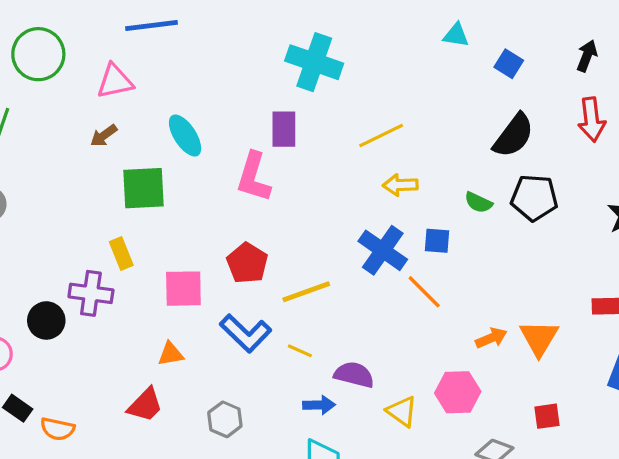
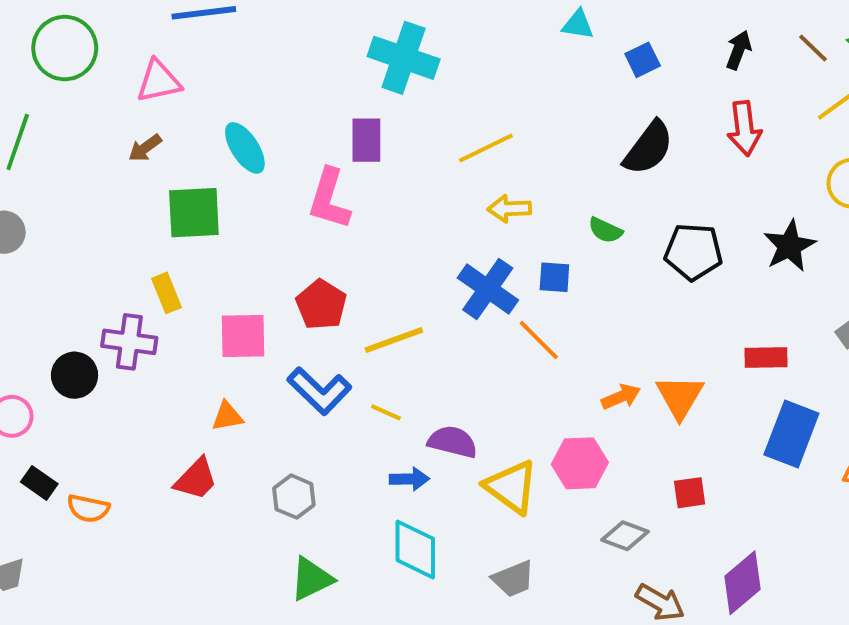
blue square: (509, 64) -> (643, 60), turned 32
black pentagon: (534, 198) -> (693, 252), moved
yellow triangle: (402, 411) -> (511, 487), size x1.4

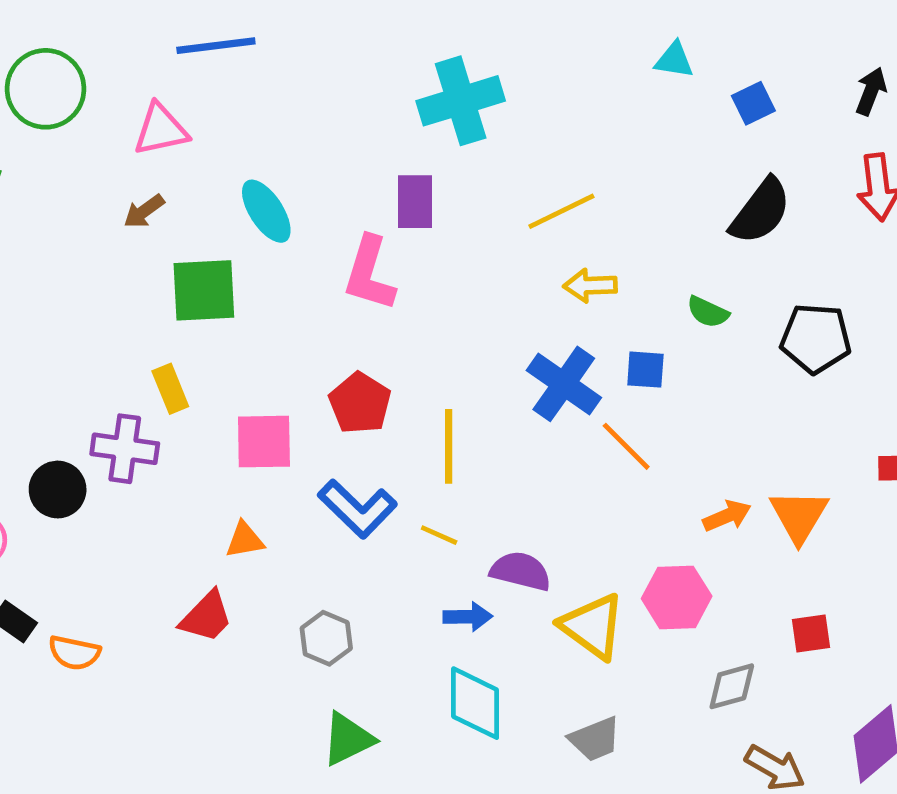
cyan cross: (404, 58) -> (461, 101), turned -36
yellow line: (394, 340) -> (449, 446), turned -70
gray diamond: (625, 536) -> (732, 686), turned -36

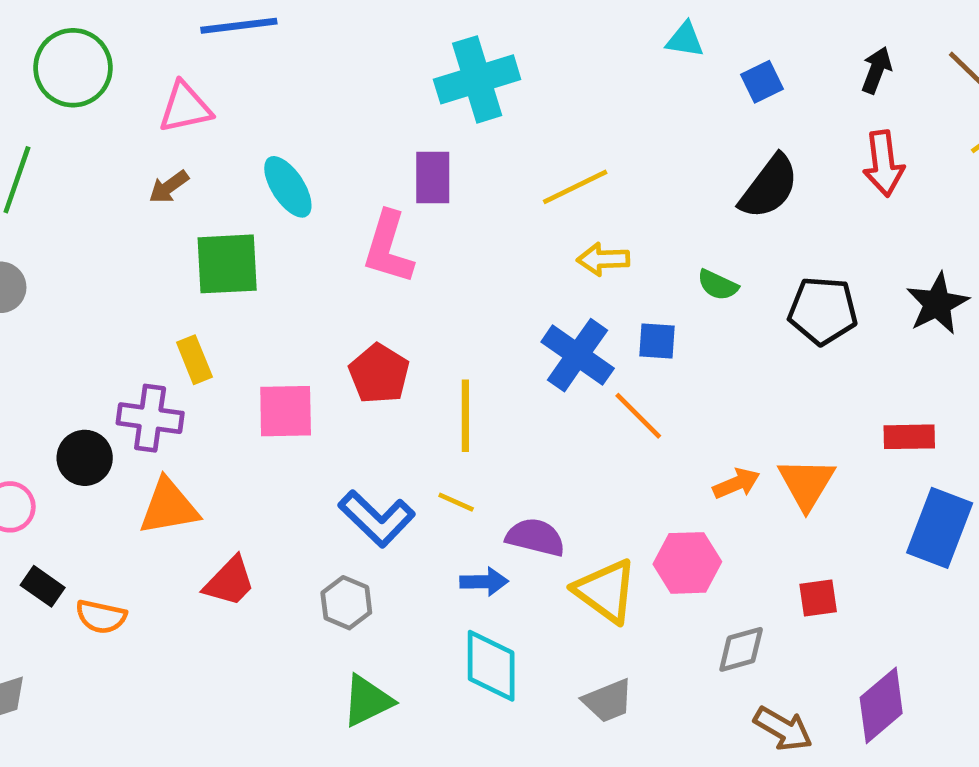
blue L-shape: (357, 509) -> (377, 519), moved
orange triangle: (245, 540) -> (169, 507), moved, size x1.6

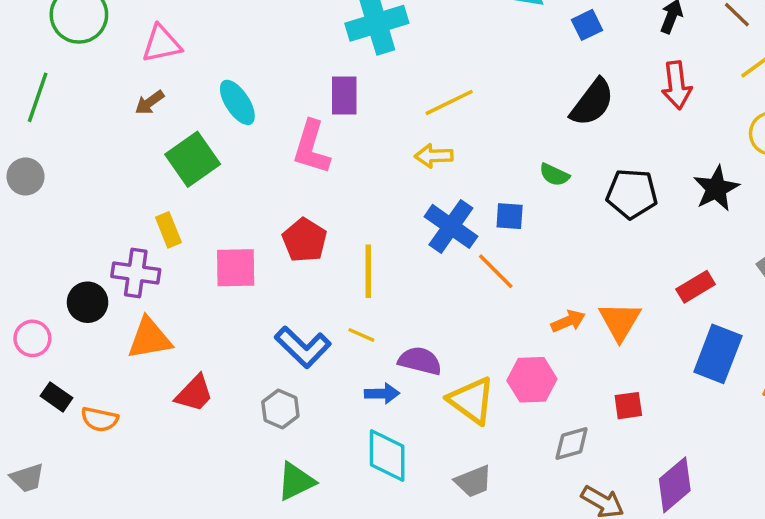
yellow arrow: (603, 259) -> (434, 156), moved
green square: (227, 264) -> (193, 159), turned -32
red rectangle: (909, 437) -> (696, 287), turned -30

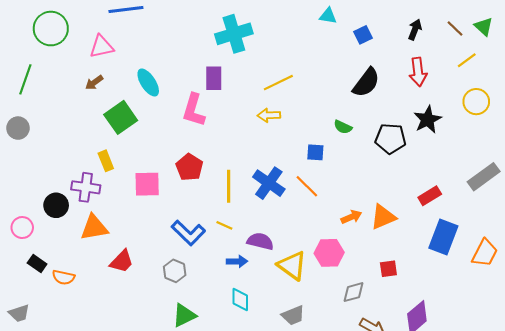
black star: (716, 189) -> (428, 120), moved
blue cross: (451, 226) -> (269, 183), moved
orange triangle: (620, 321) -> (383, 217), turned 36
cyan diamond: (387, 456) -> (240, 299), size x0.7

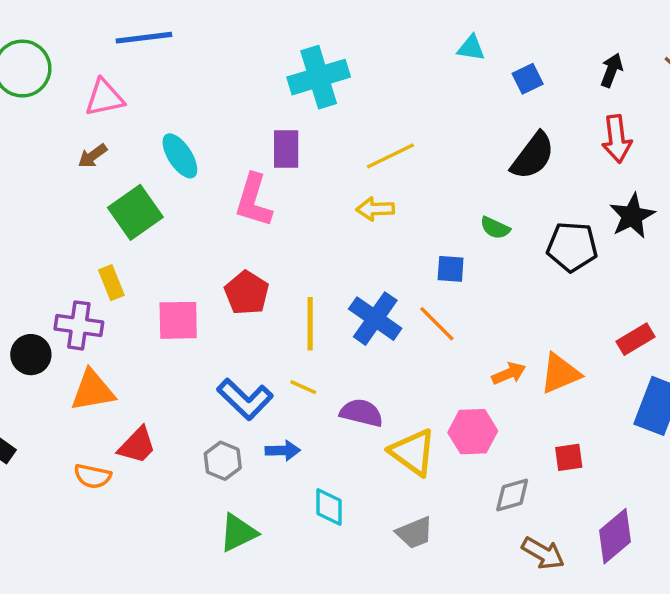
blue arrow: (237, 261) -> (283, 450), moved
orange semicircle: (63, 277) -> (93, 476), moved

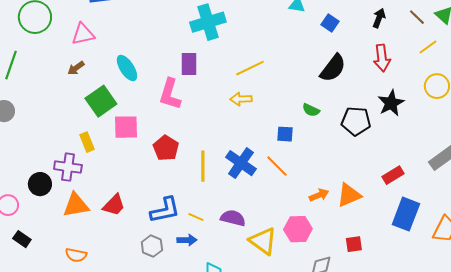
blue square: (528, 79) -> (330, 23), turned -30
pink square: (178, 320) -> (126, 127), moved
yellow line: (303, 387) -> (196, 217), moved
blue L-shape: (245, 399) -> (165, 210), turned -56
red trapezoid: (137, 445) -> (114, 205), moved

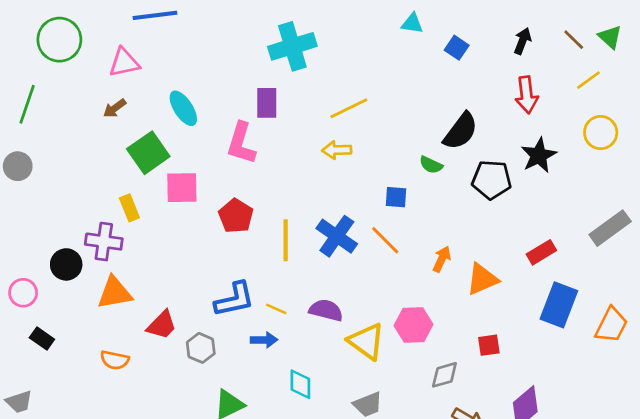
black semicircle: (333, 68) -> (461, 131), moved
orange arrow: (319, 195) -> (442, 259), moved, turned -42
red trapezoid: (114, 205) -> (162, 325), moved
gray hexagon: (152, 246) -> (201, 348), moved

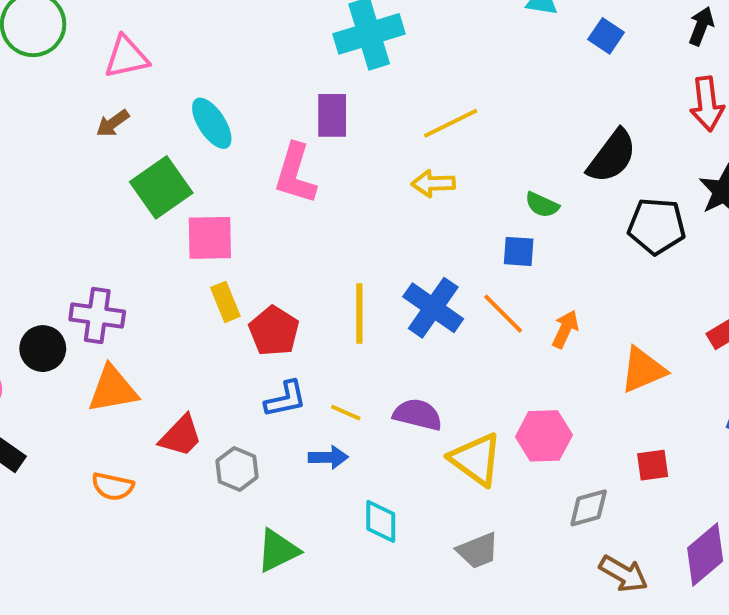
green semicircle: (431, 165) -> (542, 205), moved
yellow rectangle: (129, 208) -> (225, 302), moved
red pentagon: (236, 216) -> (274, 331), moved
orange arrow: (442, 259) -> (565, 329), moved
blue L-shape: (234, 299) -> (286, 399), size x0.7

